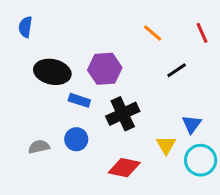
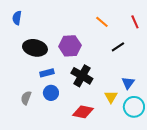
blue rectangle: (79, 100) -> (47, 73), moved, turned -32
black cross: (123, 114) -> (82, 76), turned -35
gray semicircle: (39, 147) -> (26, 98), turned -56

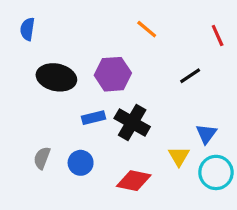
orange line: (102, 22) -> (147, 29), moved
blue rectangle: (47, 73) -> (93, 118), moved
blue circle: (51, 93) -> (81, 163), moved

